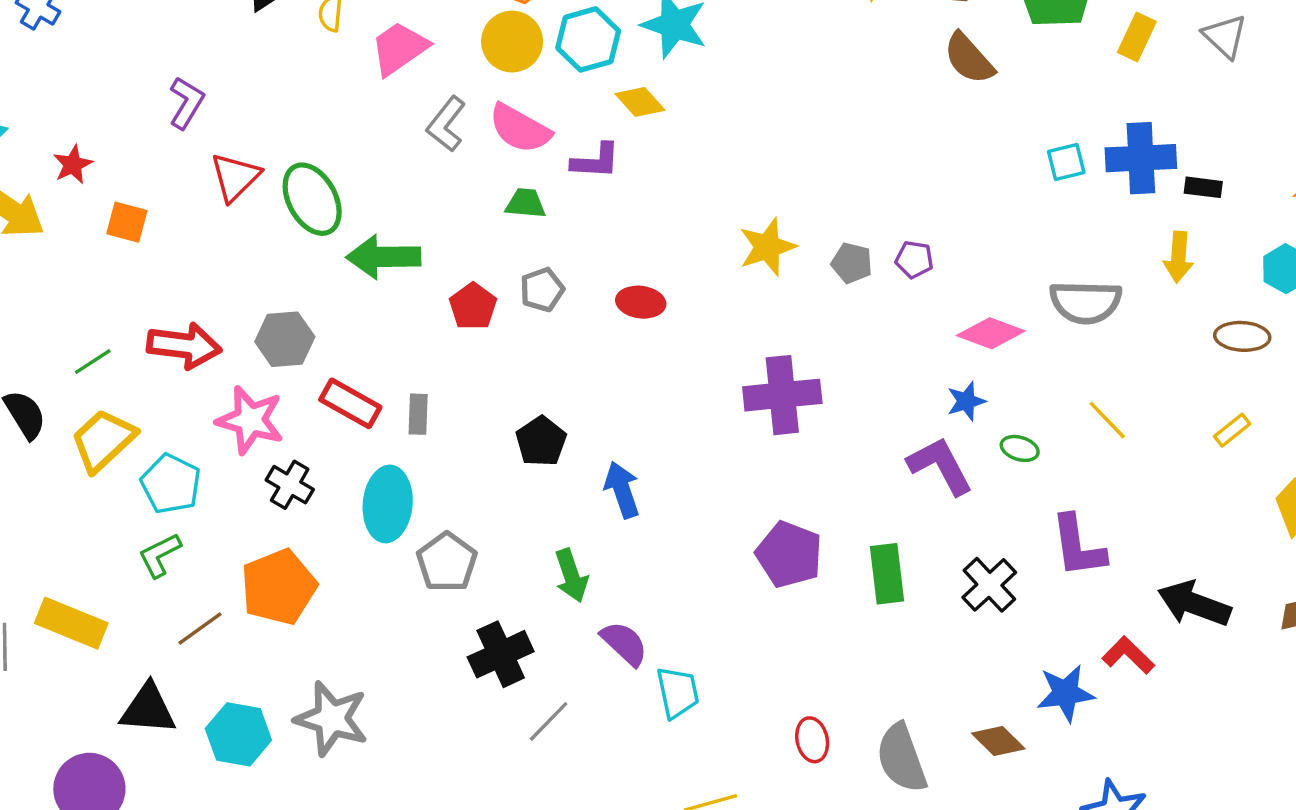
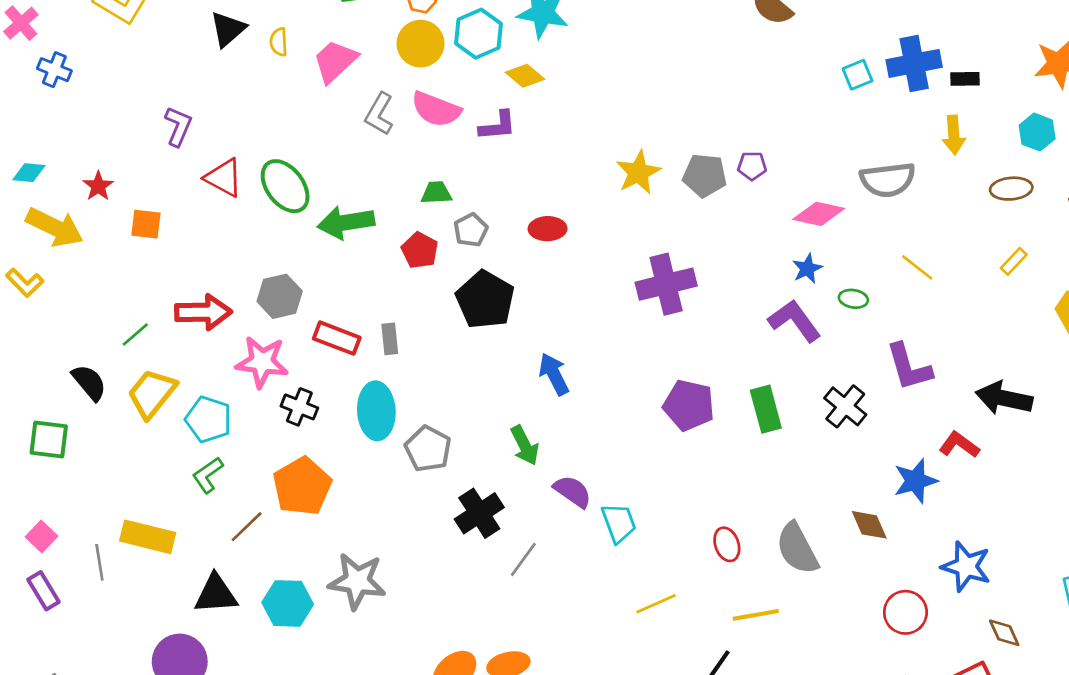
red triangle: (235, 177) -> (224, 178), turned -39
green trapezoid: (526, 203) -> (436, 193), moved
gray pentagon: (852, 263) -> (705, 175), size x1.4
black pentagon: (541, 441) -> (485, 300), moved, size x1.5
brown diamond: (998, 741) -> (869, 525), turned 30

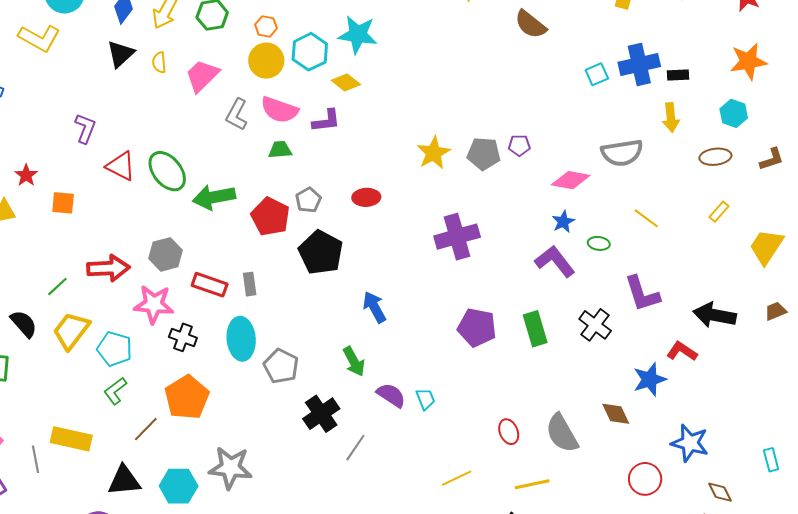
green trapezoid: (436, 193) -> (280, 150), moved
red pentagon: (420, 250) -> (270, 217), size x1.4
cyan trapezoid: (619, 523) -> (425, 399), moved, size x0.7

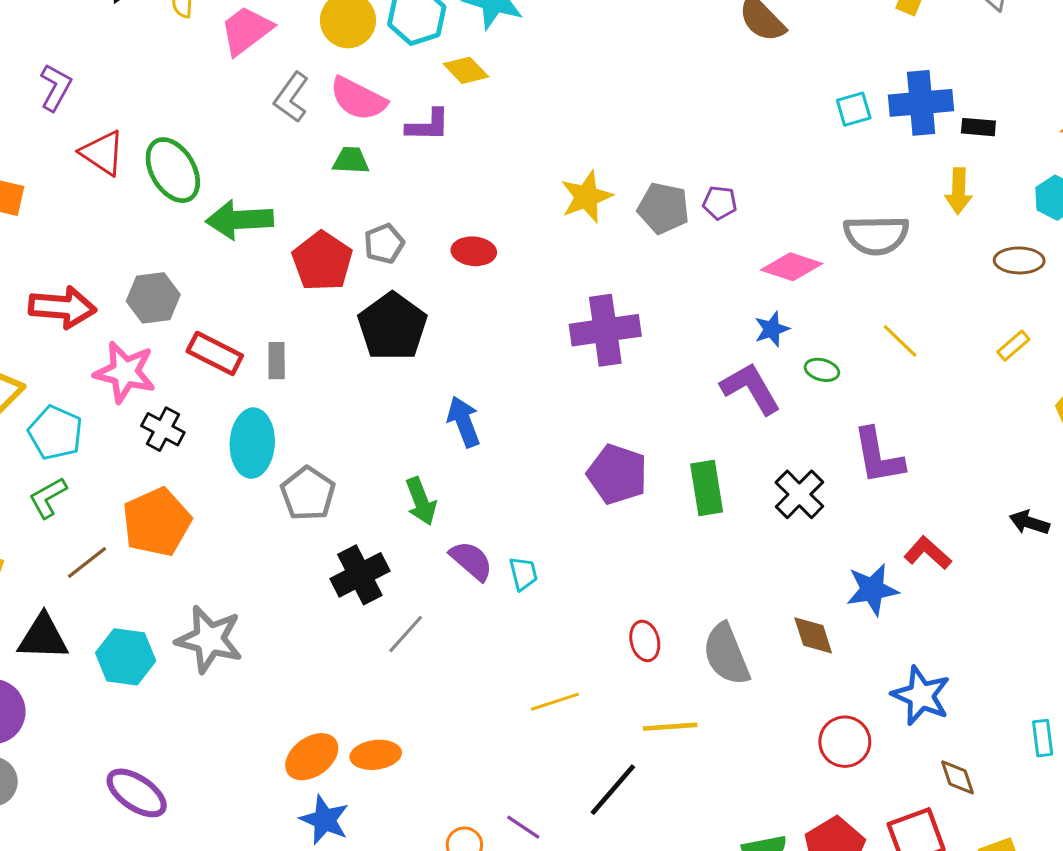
black arrow: (715, 315) -> (1029, 522), moved, size x0.6

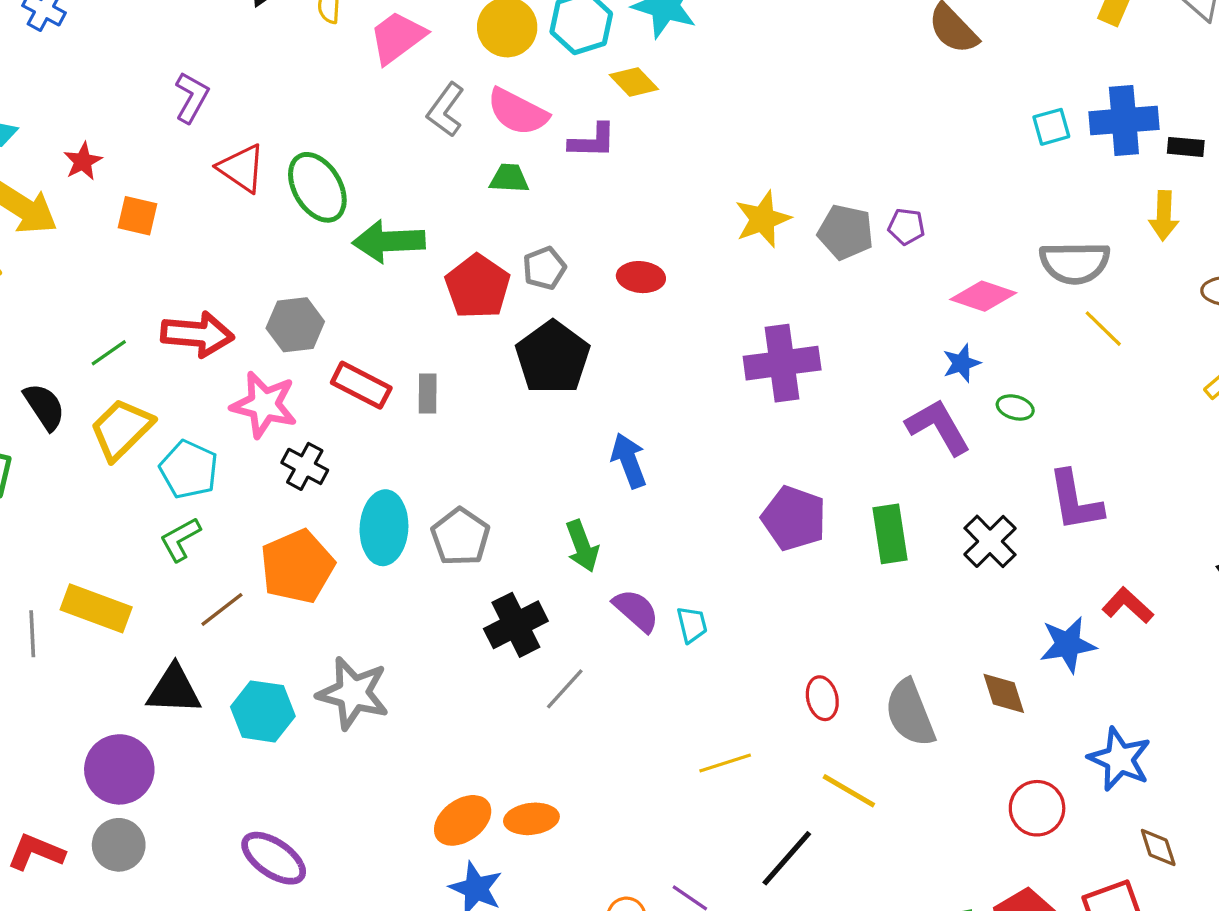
yellow line: (900, 341) -> (1103, 329), moved
cyan ellipse: (252, 443) -> (384, 528), moved
yellow line: (670, 727) -> (849, 791), turned 34

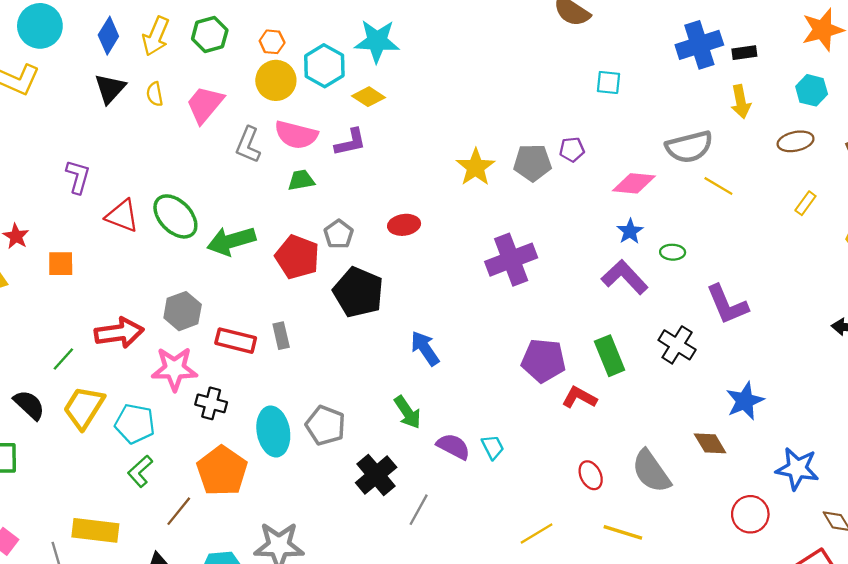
cyan square: (1051, 127) -> (608, 82), moved, turned 35
red L-shape: (1128, 605) -> (579, 397), moved

